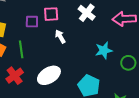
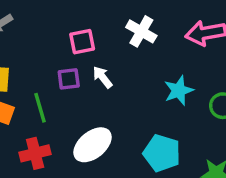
purple square: (32, 22) -> (69, 79), moved
red cross: (15, 76) -> (35, 153), turned 30

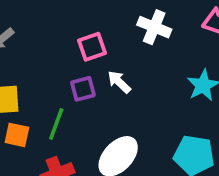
green line: (40, 108) -> (56, 124), turned 44

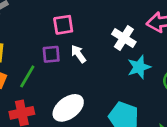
white cross: (154, 27) -> (124, 38), moved

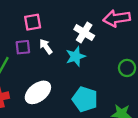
cyan star: (139, 67) -> (76, 56), moved

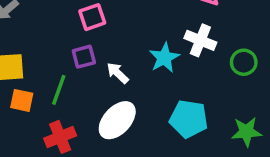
white cross: (84, 32) -> (200, 40), moved
white arrow: (46, 47) -> (118, 73), moved

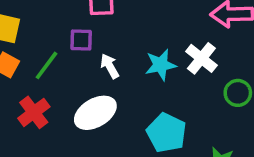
red cross: (60, 137) -> (34, 112), turned -32

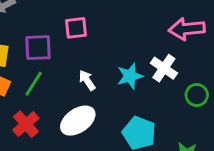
purple square: (81, 40) -> (38, 48), moved, size x1.4

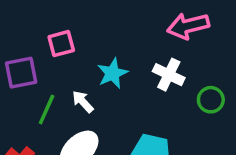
cyan star: (130, 76) -> (112, 73), moved
green line: (34, 84) -> (47, 109), moved

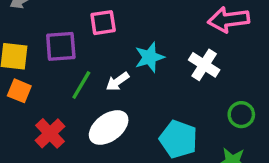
green circle: (211, 100) -> (241, 115), moved
white arrow: (83, 102) -> (118, 82), turned -90

